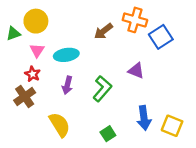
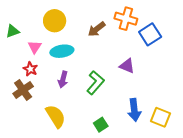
yellow circle: (36, 21) -> (55, 21), moved

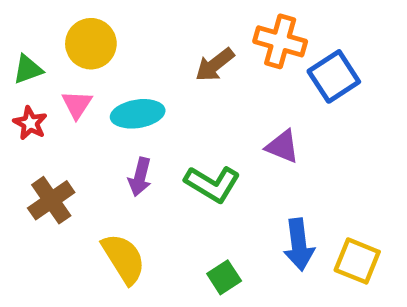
yellow circle: (55, 21) -> (91, 44), moved
red star: (30, 69) -> (30, 123), moved
green L-shape: (95, 83) -> (212, 184), turned 80

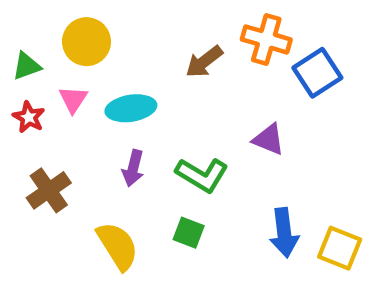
green square: (224, 277) -> (189, 233), moved, turned -36

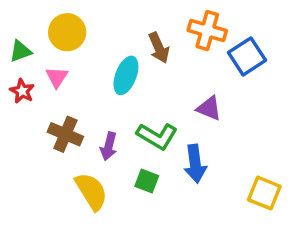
brown arrow: (204, 62) -> (159, 48), turned -76
cyan ellipse: (131, 108) -> (126, 75), moved, turned -60
purple arrow: (133, 168) -> (109, 146), moved
brown cross: (49, 190) -> (65, 134), moved, turned -32
blue arrow: (284, 233) -> (195, 164), moved

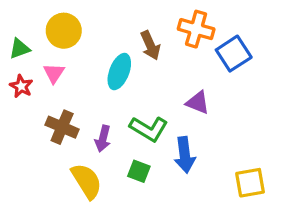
yellow square: (264, 193) -> (250, 183), turned -32

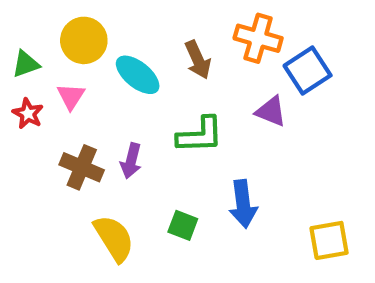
cyan ellipse: (119, 72) -> (138, 75), moved, turned -72
purple triangle: (198, 103) -> (271, 111), moved
green L-shape: (149, 129) -> (200, 135), moved, turned -33
purple arrow: (103, 139) -> (131, 161), moved

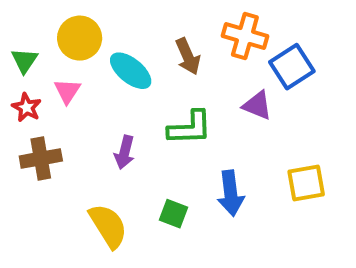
green triangle: (26, 64) -> (24, 61), turned -36
brown cross: (82, 167) -> (41, 158), moved, turned -33
yellow square: (329, 240) -> (306, 183), moved

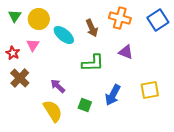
green triangle: (24, 61) -> (15, 16), moved
blue square: (292, 67) -> (158, 20), moved
purple arrow: (125, 152) -> (58, 86), moved, turned 119
brown cross: (41, 158) -> (20, 78), turned -36
blue arrow: (231, 193) -> (113, 95), turned 35

